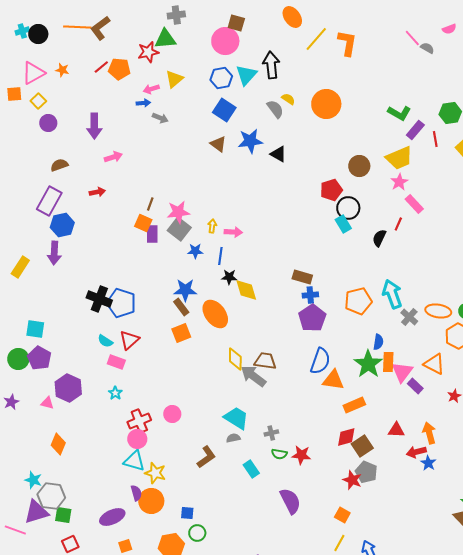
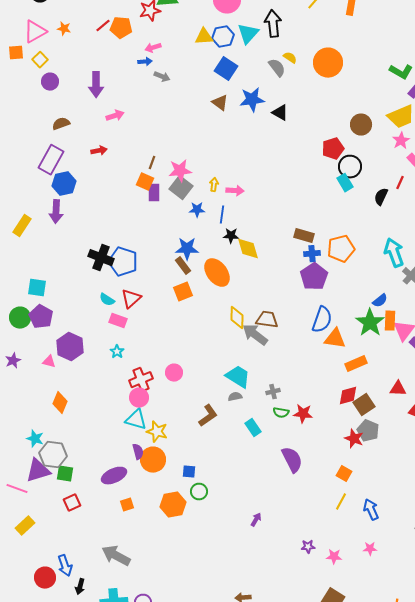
yellow triangle: (174, 79) -> (204, 37), moved, turned 36
orange pentagon: (358, 301) -> (341, 249), moved
blue semicircle: (378, 342) -> (380, 301), turned 42

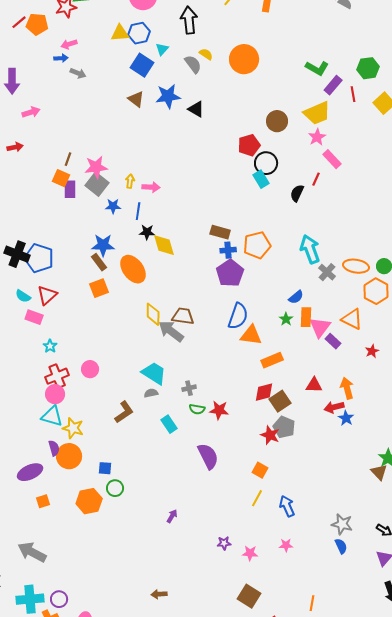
cyan triangle: (248, 34) -> (162, 49), moved, size x0.6
green star: (370, 323) -> (286, 319), size x0.5
cyan star: (117, 352) -> (50, 346), moved

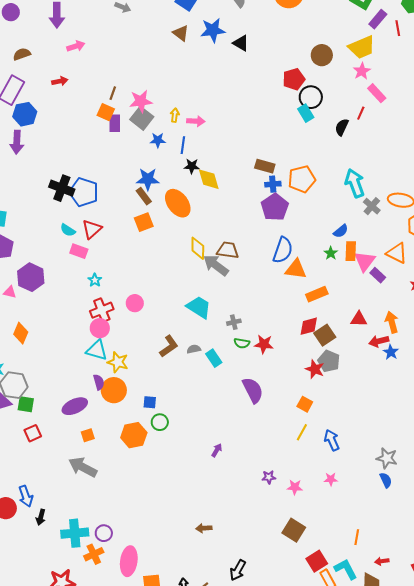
gray semicircle: (151, 393) -> (194, 349), moved
gray arrow: (32, 552) -> (83, 467), moved

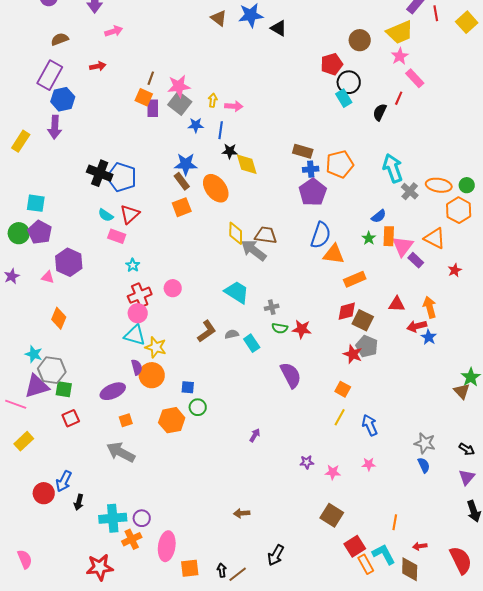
brown square: (325, 335) -> (363, 320), turned -30
blue arrow: (26, 496) -> (64, 481), turned 45

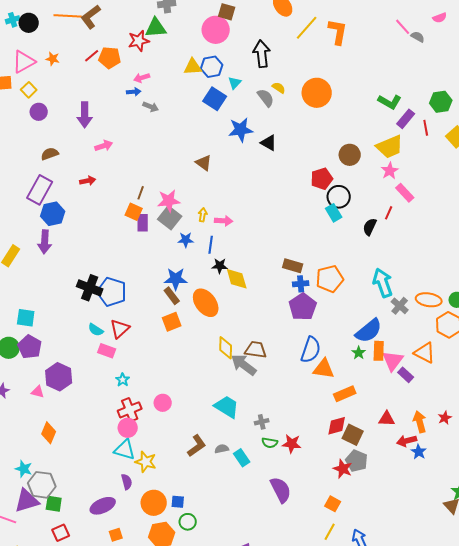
brown triangle: (219, 18) -> (204, 163), moved
blue semicircle: (379, 216) -> (369, 331), size x1.8
red star: (455, 270) -> (445, 418), moved
orange circle: (152, 375) -> (154, 503), moved

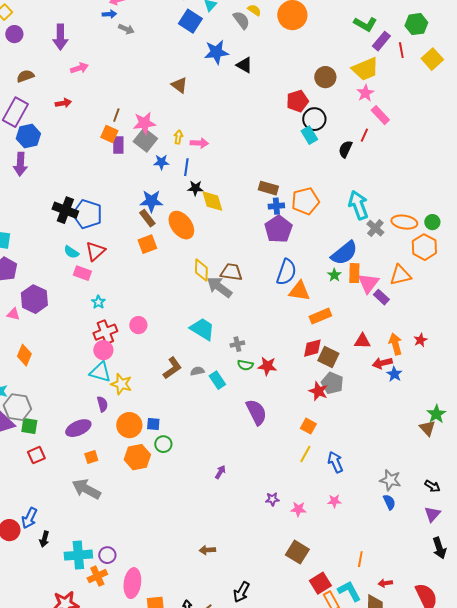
orange triangle: (425, 353) -> (400, 275), turned -40

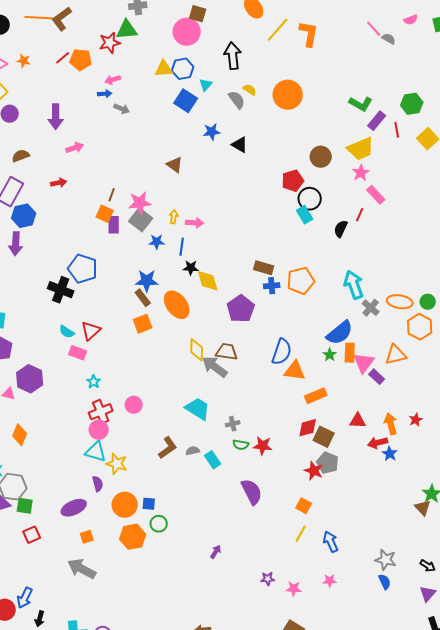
blue star: (216, 52) -> (212, 132), size x0.7
blue pentagon: (87, 214) -> (83, 269), moved
purple pentagon: (278, 229) -> (241, 309), moved

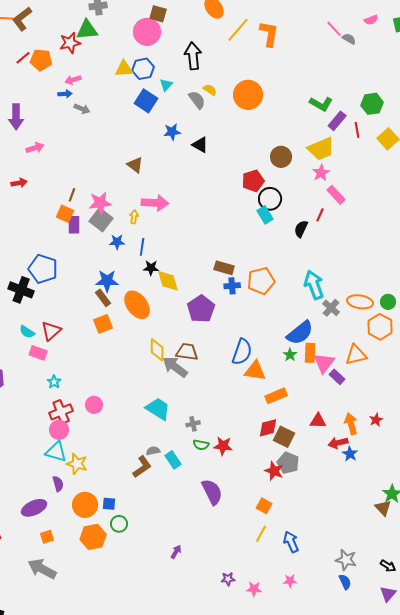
pink arrow: (195, 223) -> (155, 203), moved, size x1.5
brown L-shape: (168, 448) -> (142, 467), moved

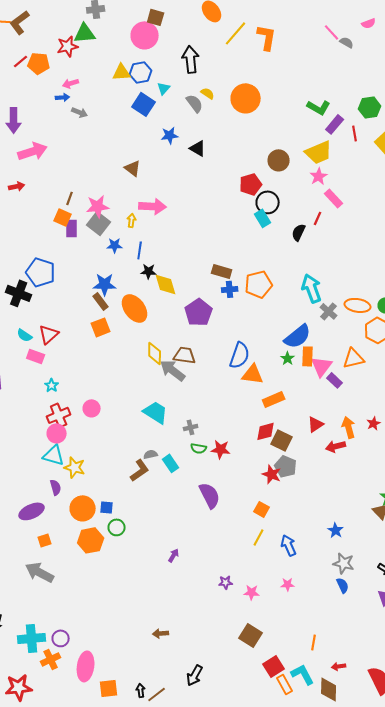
pink arrow: (35, 148) -> (33, 151), size x1.6
red triangle: (318, 421) -> (316, 424), turned -36
blue star: (350, 454) -> (336, 530), moved

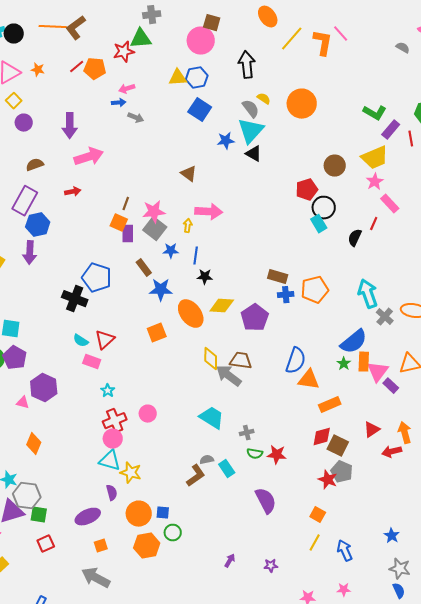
pink line: (332, 32) -> (341, 34), moved
cyan triangle: (164, 88) -> (251, 131), moved, size x2.0
yellow diamond: (166, 284) -> (222, 306), moved, turned -70
brown rectangle: (101, 301) -> (144, 268), moved
purple star: (226, 582) -> (271, 566), moved

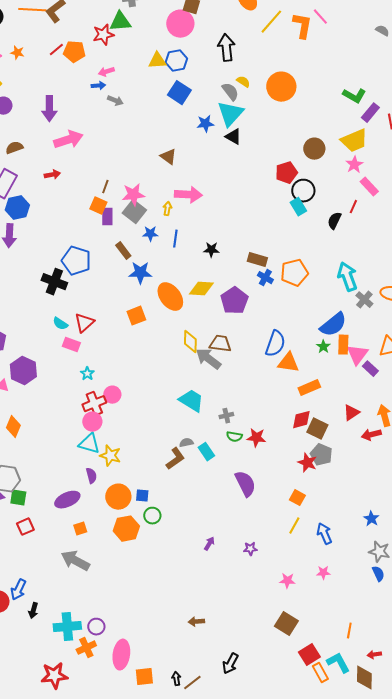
black star: (205, 277) -> (211, 250), moved
blue cross: (286, 295) -> (265, 278), turned 35
pink circle: (148, 414) -> (112, 395), moved

